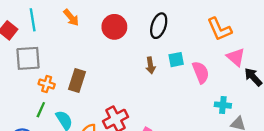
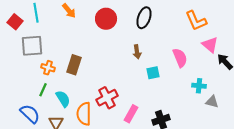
cyan square: (176, 60) -> (153, 73), moved

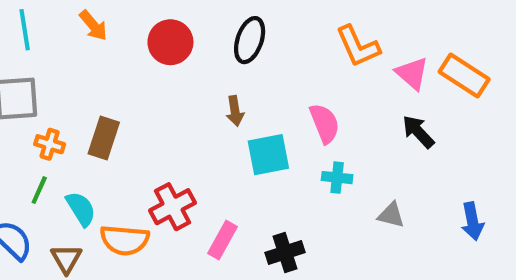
pink triangle: (210, 45) -> (412, 73), moved
cyan square: (153, 73) -> (268, 155), size x1.5
cyan cross: (199, 86) -> (337, 178), moved
orange semicircle: (84, 114) -> (125, 240), turned -85

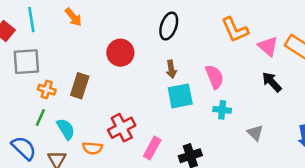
red circle: (170, 42) -> (120, 53), moved
brown arrow: (235, 111) -> (171, 69), moved
gray triangle: (391, 215) -> (255, 133), turned 30
orange semicircle: (125, 240) -> (92, 148), size x0.7

